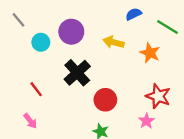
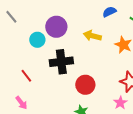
cyan circle: (41, 42) -> (37, 40), moved
black cross: (77, 73) -> (61, 62), turned 35

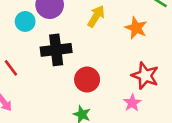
yellow arrow: (92, 36) -> (96, 16), turned 108

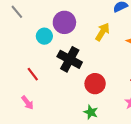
black cross: (56, 50) -> (70, 59), turned 35

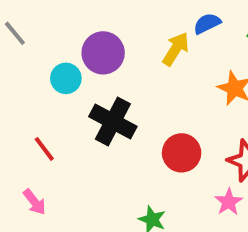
yellow arrow: (102, 32) -> (176, 49), moved
red circle: (95, 84) -> (182, 153), moved

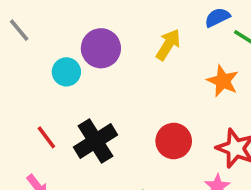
blue semicircle: (207, 23) -> (217, 17), moved
black cross: (113, 122) -> (95, 141), moved, turned 30

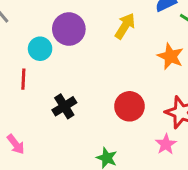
red line: (46, 137) -> (23, 79), moved, turned 40
black cross: (95, 141) -> (64, 106), size x0.7

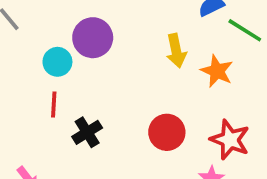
yellow arrow: (125, 26) -> (176, 51), moved, turned 136
red line: (23, 79) -> (54, 104), moved

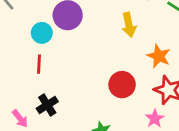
orange star: (217, 71) -> (159, 56), moved
black cross: (87, 132) -> (47, 105), moved

